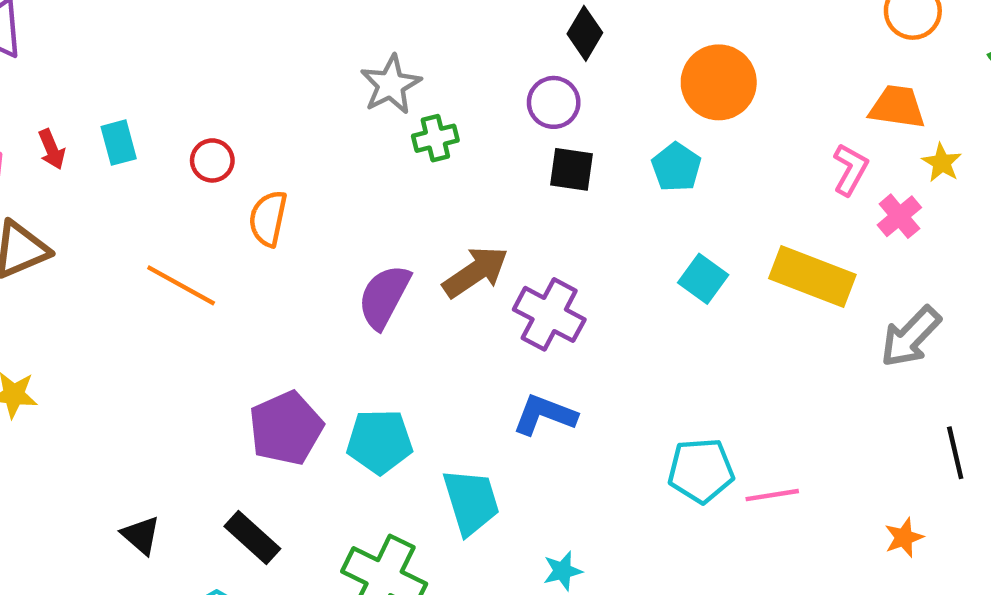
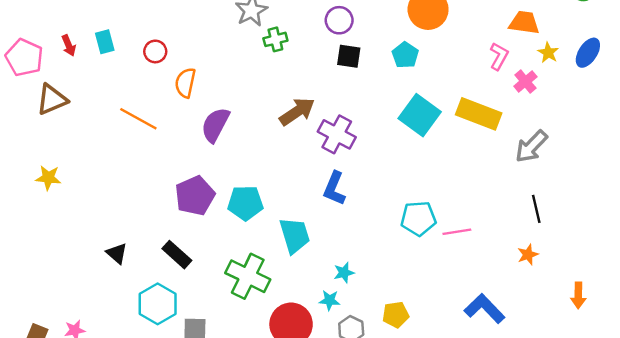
cyan square: (703, 279) -> (420, 115), size x1.6
purple semicircle: (384, 297) -> (215, 125), moved
blue L-shape: (545, 415) -> (334, 188), turned -88
black line: (955, 453) -> (536, 209), moved

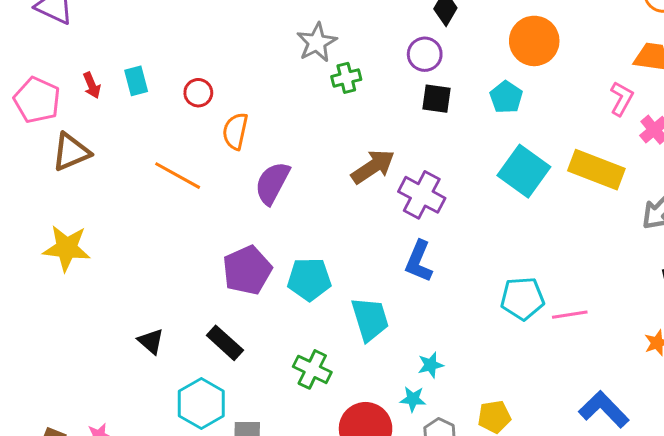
yellow star: (48, 178) -> (67, 248), size x1.5
green cross: (248, 276) -> (312, 369), size x0.7

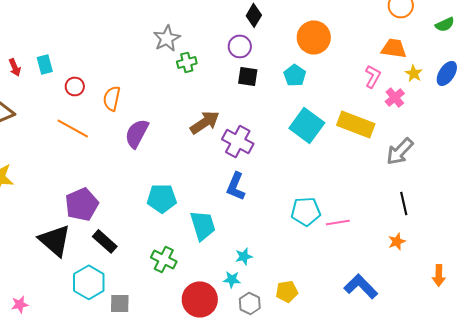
red circle: (198, 93) -> (75, 86), moved
purple pentagon: (247, 270) -> (82, 204), moved
black triangle: (151, 341) -> (55, 240), size x1.8

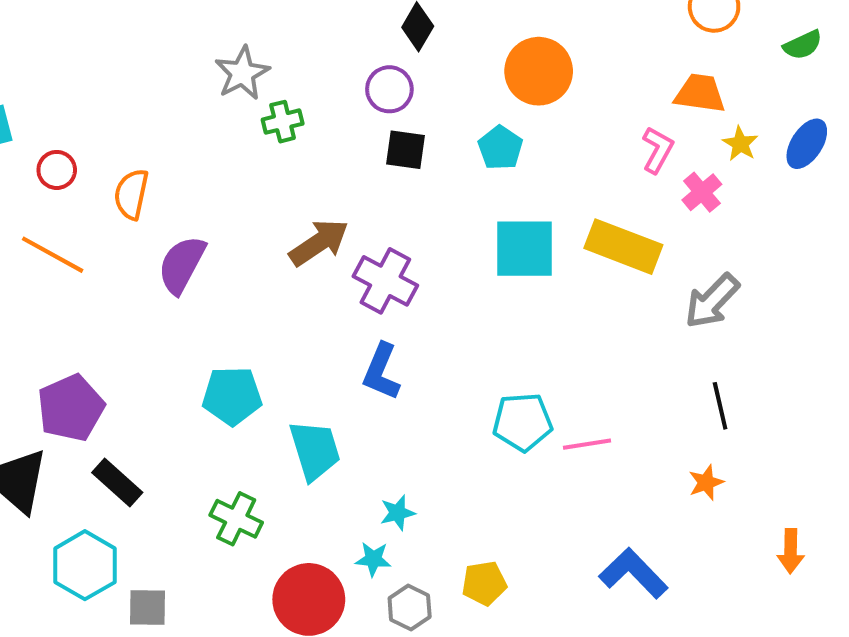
cyan square: (307, 125) -> (525, 249), turned -36

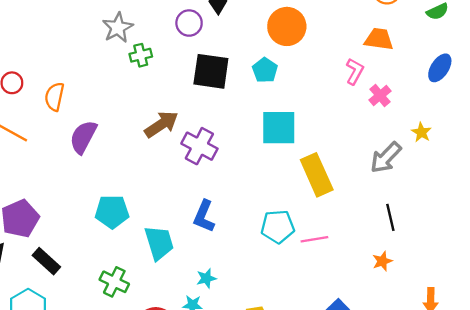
purple circle: (389, 89) -> (189, 23), moved
yellow star: (740, 144) -> (421, 132), moved
black square: (406, 150) -> (211, 71), size x1.6
yellow rectangle: (623, 247) -> (317, 175), moved, turned 45
blue L-shape: (381, 372) -> (204, 216), moved

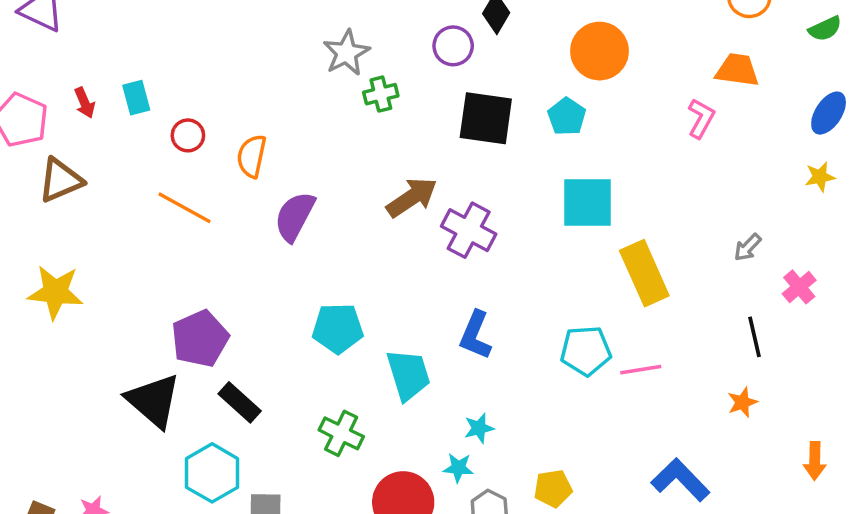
pink cross: (380, 95) -> (799, 287), moved
yellow star: (421, 132) -> (820, 177), moved, turned 30
gray arrow: (386, 158) -> (748, 247), size x0.6

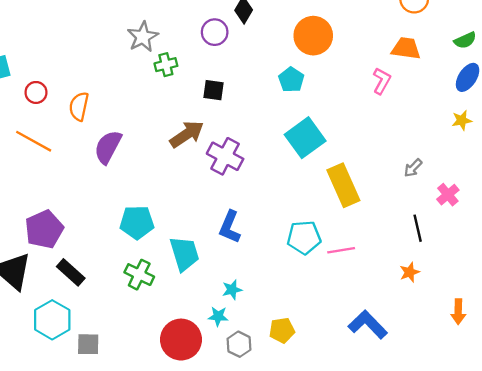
green semicircle: (825, 29) -> (465, 40), moved
black square: (486, 118) -> (213, 90), moved, size x0.6
cyan square: (587, 203) -> (305, 138), turned -36
green cross: (341, 433) -> (139, 275), moved

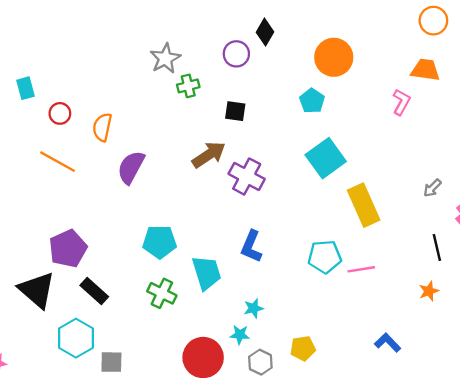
blue L-shape: (368, 324) -> (388, 343), size x0.7

